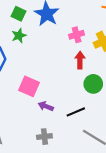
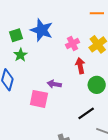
green square: (18, 14) -> (16, 35), turned -32
purple arrow: (46, 106) -> (54, 84), moved

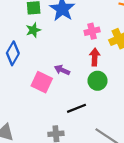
green circle: (97, 85) -> (98, 81), moved
black line: (86, 113) -> (77, 108), moved

